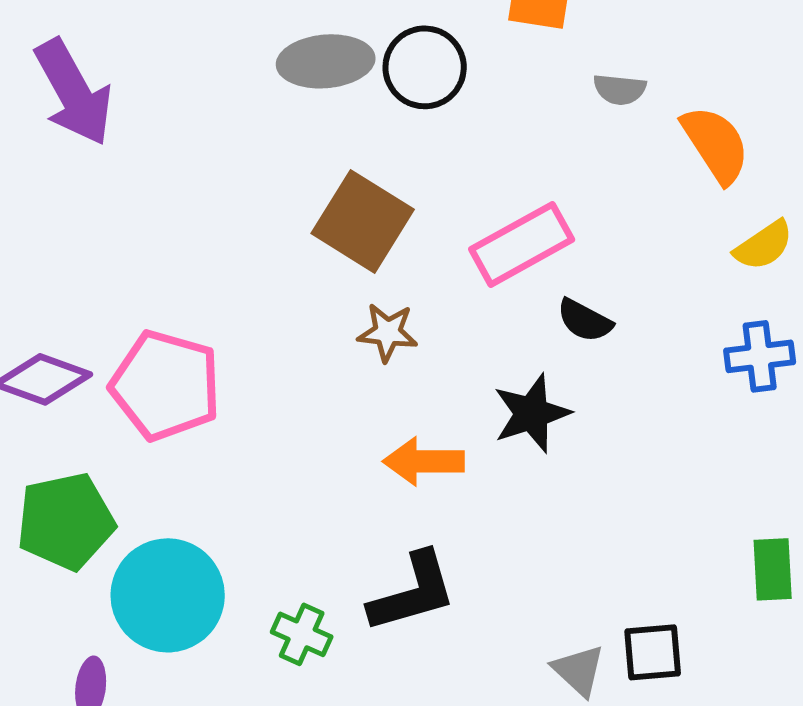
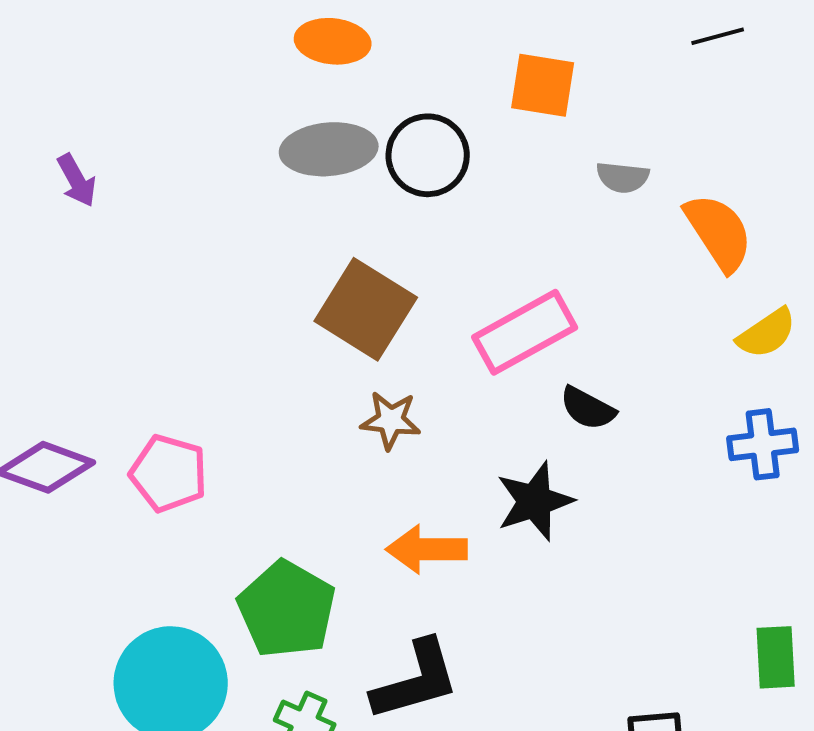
purple arrow: (74, 92) -> (77, 180), size x0.5
pink pentagon: (166, 385) -> (169, 473), size x0.7
green pentagon: (66, 521) -> (287, 609), moved, turned -30

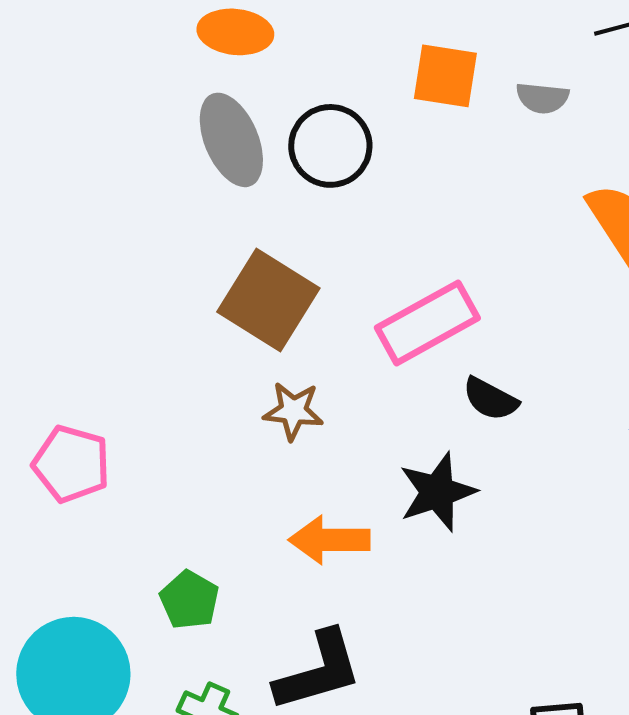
gray ellipse: (329, 149) -> (231, 140), turned 72
gray semicircle: (623, 177) -> (542, 98), moved
green pentagon: (287, 609) -> (189, 600), size x0.6

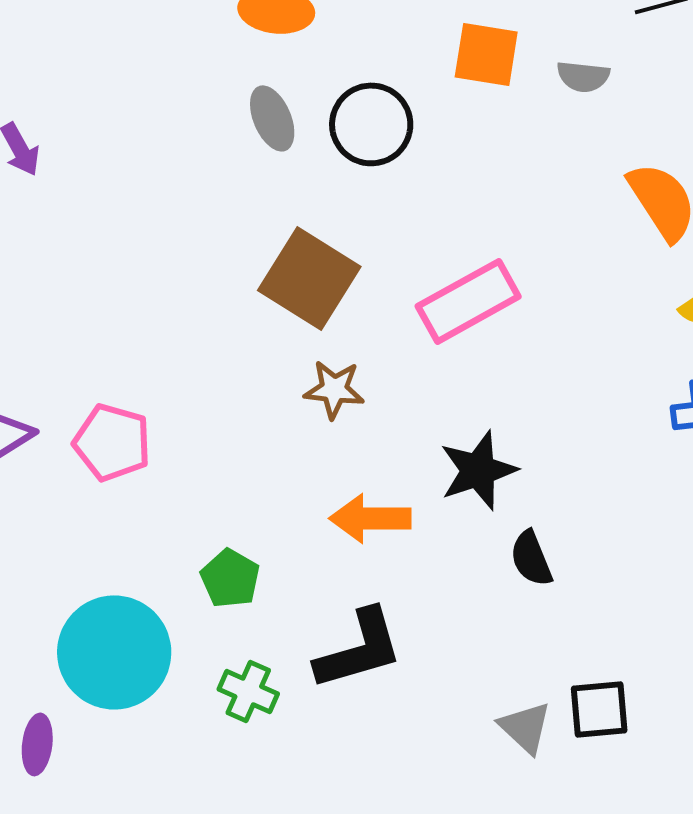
gray ellipse: (231, 140) -> (272, 118), size x0.7
black semicircle: (490, 399) -> (531, 558), moved, turned 40

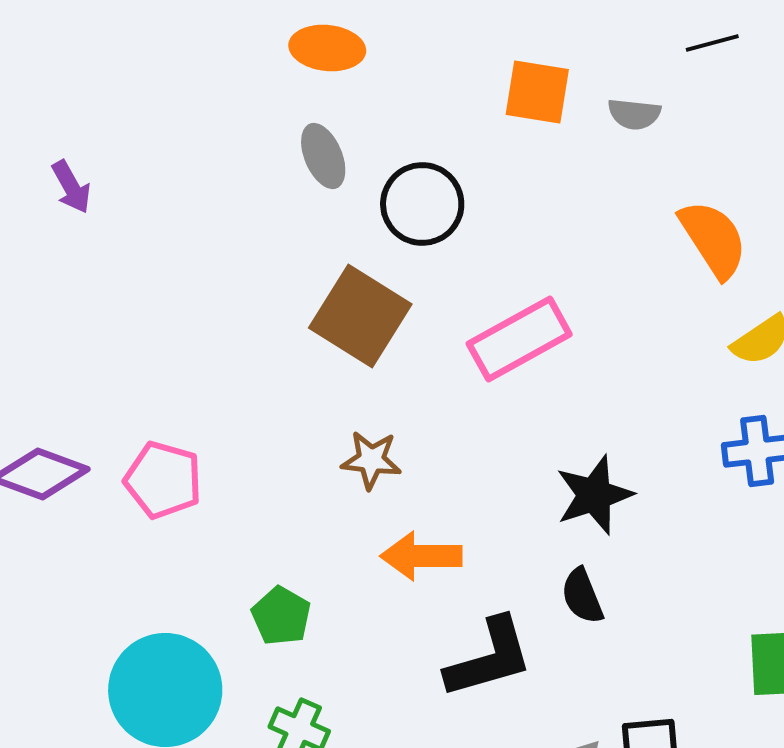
black circle: (371, 124) -> (422, 204), moved
brown star: (334, 389) -> (371, 460), moved
black star: (478, 470) -> (594, 495), moved
black L-shape: (359, 649) -> (489, 658), moved

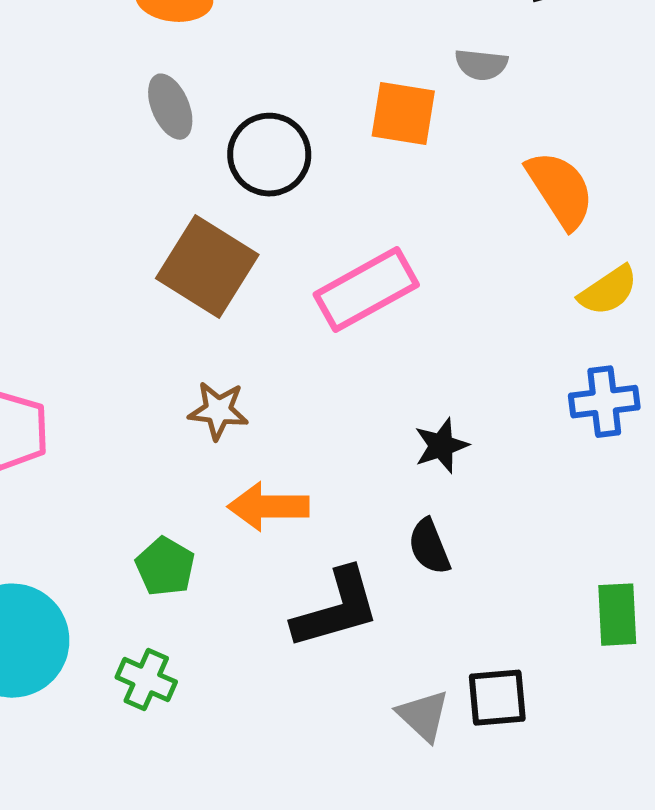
orange square: (537, 92) -> (403, 114), moved
black star: (594, 495) -> (441, 446), size x0.7
green pentagon: (281, 616) -> (165, 567), moved

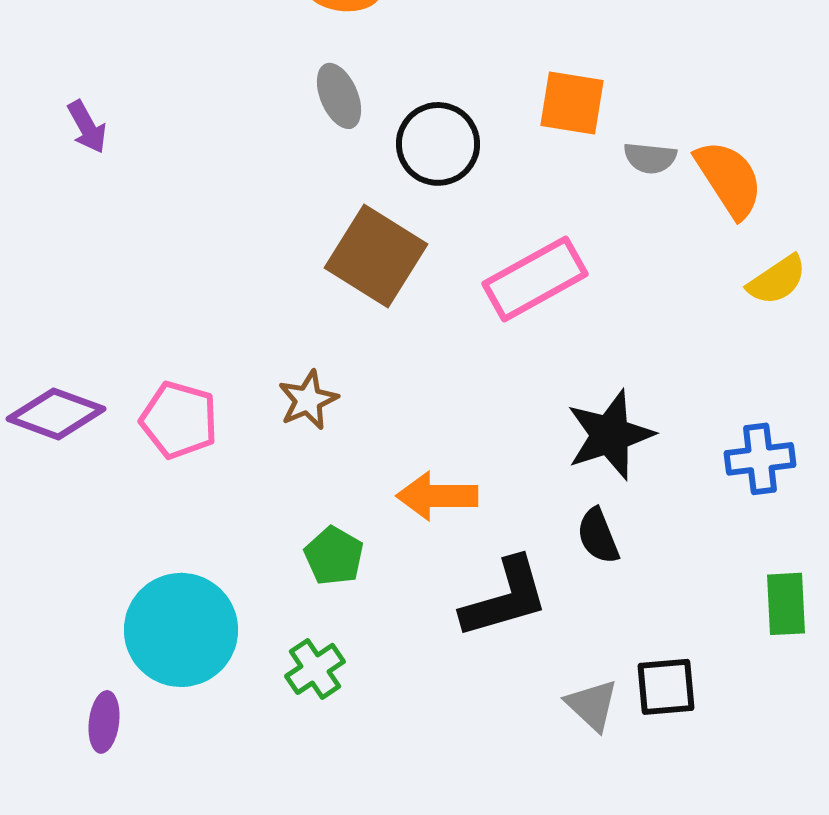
gray semicircle: (481, 65) -> (650, 158), moved
blue cross: (604, 402) -> (760, 459), moved
brown star: (218, 411) -> (308, 400), moved, turned -30
black star: (441, 446) -> (610, 435), size x1.6
green cross: (146, 680) -> (315, 669), turned 32

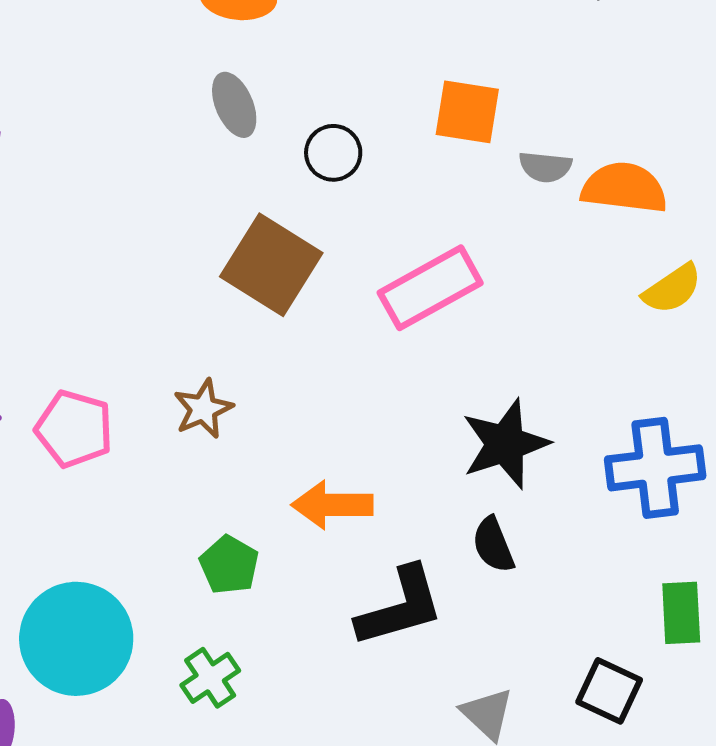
black circle: (438, 144) -> (333, 153), size x0.7
orange semicircle: (729, 179) -> (624, 188), turned -50
blue cross: (760, 459) -> (655, 468), size x1.4
black square: (666, 687) -> (609, 691), moved, turned 30

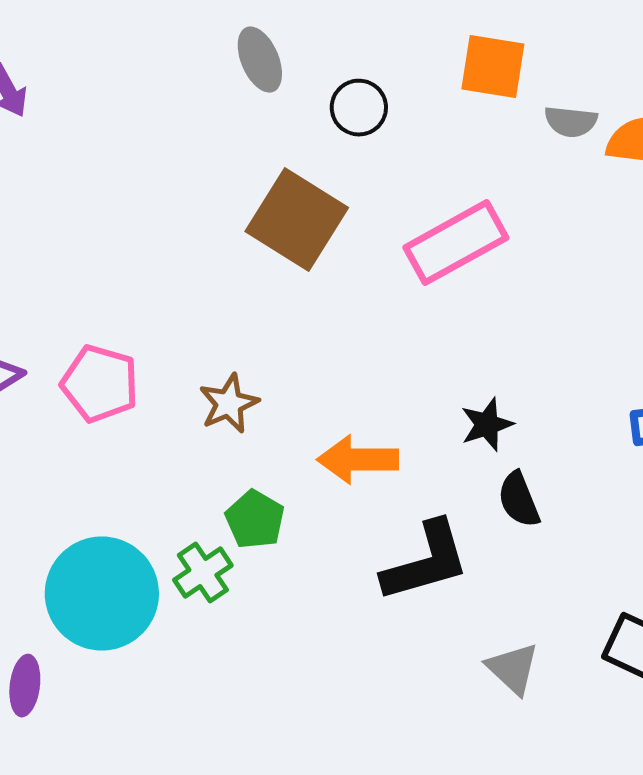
brown star: (203, 409) -> (229, 404), moved
black star: (505, 444) -> (487, 425), moved, size x0.6
green cross: (210, 678) -> (203, 573), moved

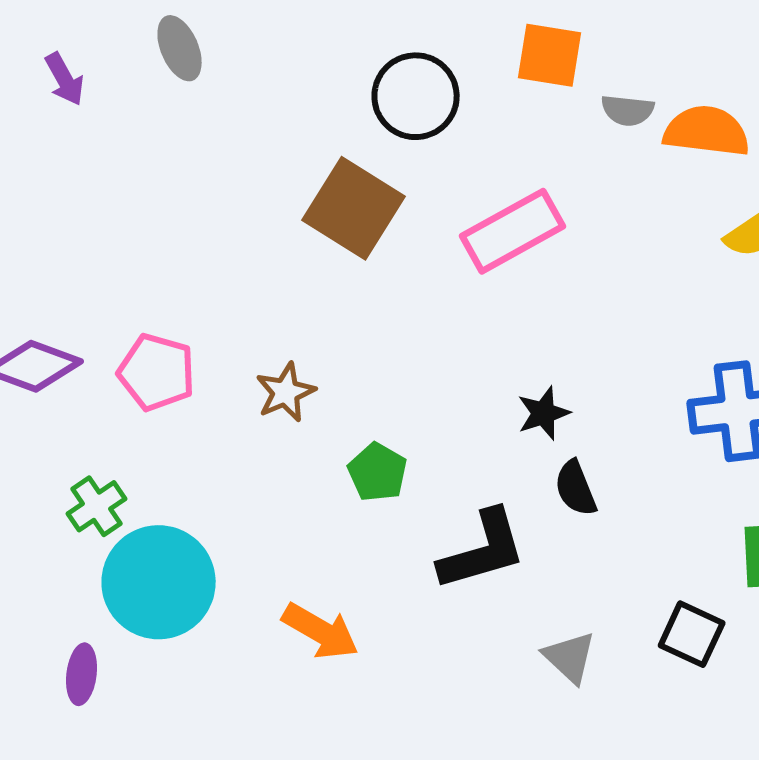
gray ellipse: (260, 60) -> (180, 48), moved
black circle: (359, 108) -> (416, 96), size x1.5
orange arrow: (358, 460) -> (321, 631), moved, turned -150
green pentagon: (255, 520) -> (378, 472), moved
green cross: (203, 573) -> (97, 506), moved

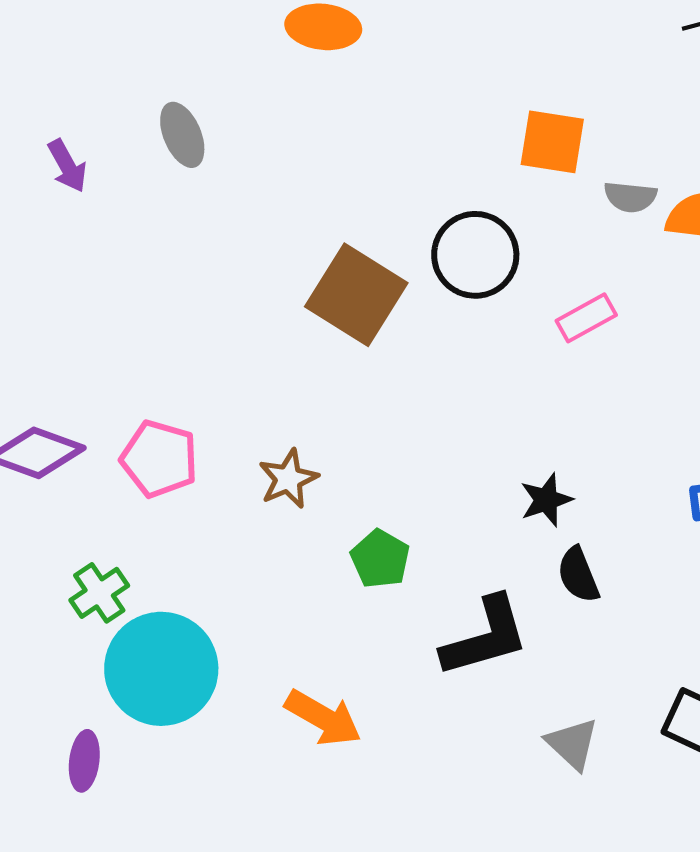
black circle: (416, 96) -> (475, 255), moved
pink rectangle: (513, 231) -> (586, 318), moved, size x0.6

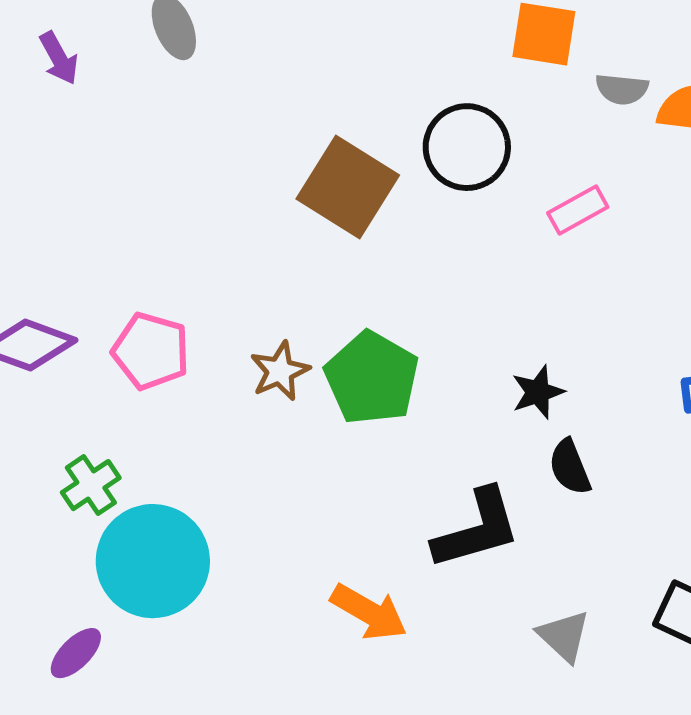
green pentagon: (380, 559) -> (372, 378), moved, size x1.6
orange arrow: (323, 718) -> (369, 612), moved
purple ellipse: (84, 761) -> (76, 653), turned 38

